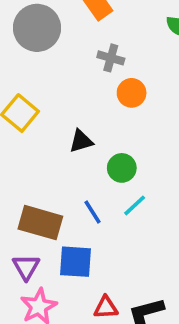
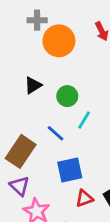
orange circle: (132, 93) -> (59, 41), size x1.5
brown rectangle: (40, 223) -> (21, 151), turned -56
blue square: (76, 262) -> (70, 170), moved

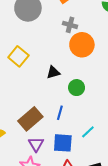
cyan line: (84, 120) -> (88, 132), moved
blue line: (55, 133) -> (60, 113), turned 48
purple triangle: (20, 186) -> (36, 144), moved

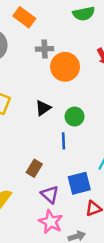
blue line: (60, 113) -> (64, 141), moved
brown rectangle: (30, 119) -> (34, 168), size x0.6

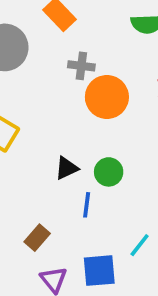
black triangle: (43, 108) -> (67, 168), moved

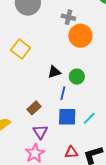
blue square: (99, 271) -> (67, 117), moved

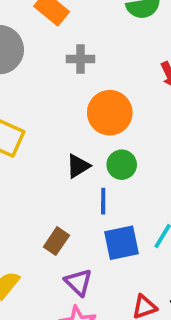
orange circle: (80, 36) -> (110, 113), moved

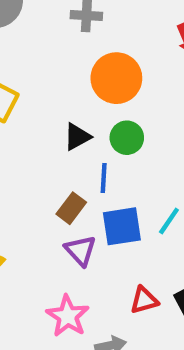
brown rectangle: (56, 241) -> (71, 208), moved
purple triangle: (79, 282) -> (80, 251), moved

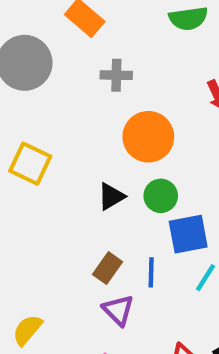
blue line: (104, 178) -> (151, 272), moved
blue square: (122, 226) -> (188, 234), moved

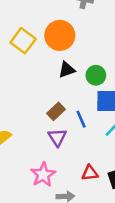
orange circle: (148, 137) -> (60, 35), moved
blue line: (151, 272) -> (81, 119), turned -36

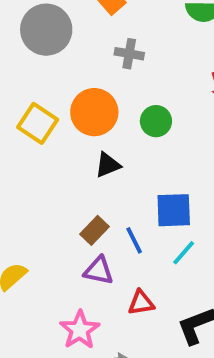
green circle: (96, 75) -> (156, 121), moved
purple triangle: (57, 137) -> (99, 271), turned -42
red triangle: (90, 173) -> (141, 303), moved

